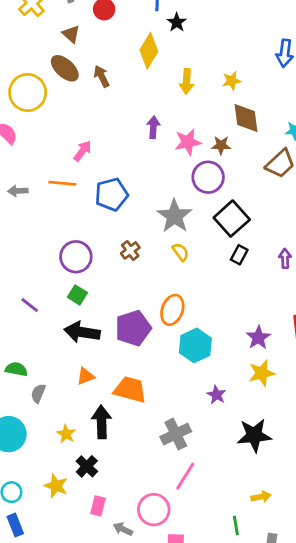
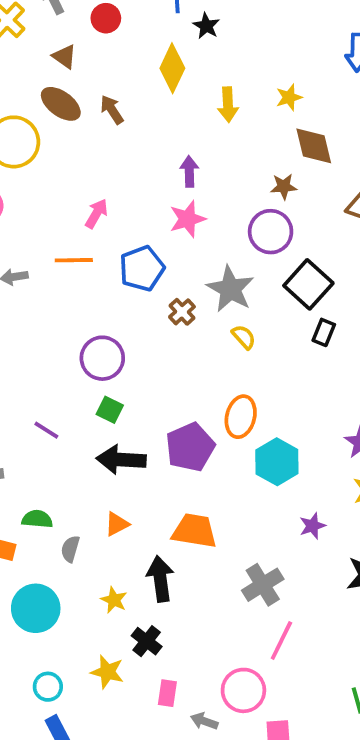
pink star: (188, 142) -> (187, 219), moved
brown cross: (130, 250) -> (182, 312), moved
orange triangle: (86, 376) -> (117, 524), moved
purple star: (216, 395) -> (312, 526), turned 30

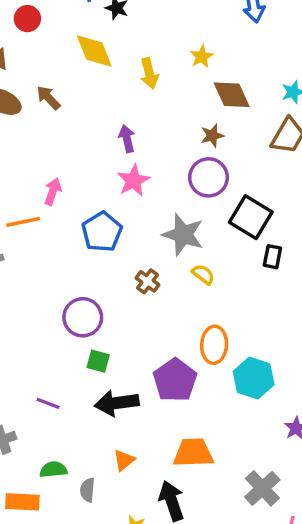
yellow diamond: (172, 68) -> (94, 51), turned -36
orange line: (74, 260) -> (23, 222), moved
brown cross: (182, 312) -> (148, 281), moved
purple line: (46, 430) -> (48, 403), moved

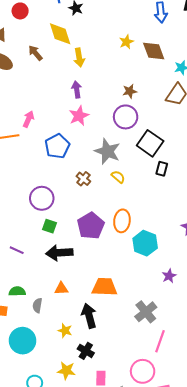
yellow arrow: (149, 73) -> (79, 58), moved
brown diamond: (232, 95) -> (154, 51), moved
brown arrow: (48, 98) -> (35, 53), moved
purple pentagon: (175, 380) -> (91, 226), moved
orange triangle: (124, 460) -> (61, 289), turned 32

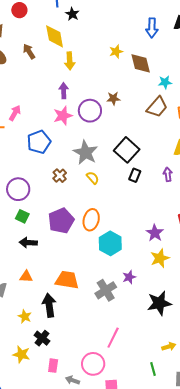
purple circle: (126, 117) -> (90, 111), moved
black arrow: (59, 253) -> (28, 243), size x0.7
gray cross: (146, 312) -> (106, 290), moved

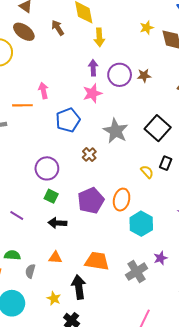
purple circle: (90, 111) -> (120, 75), moved
pink arrow: (15, 113) -> (43, 91), turned -42
black rectangle: (135, 175) -> (166, 163), moved
yellow semicircle: (93, 178) -> (147, 172), moved

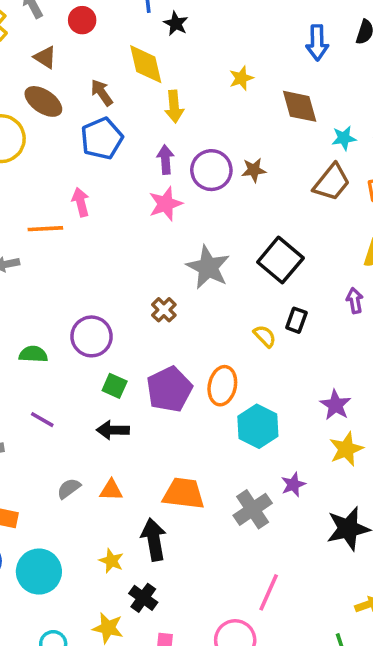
yellow star: (147, 28) -> (241, 78), moved
blue pentagon: (68, 120) -> (102, 138), moved
green square: (51, 196) -> (115, 386), moved
green semicircle: (12, 255) -> (33, 354), moved
gray semicircle: (30, 271) -> (69, 488), moved, turned 40

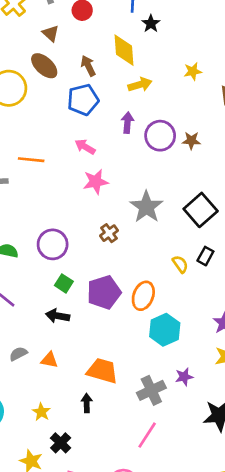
yellow arrow: (174, 107) -> (140, 85), turned -110
pink arrow: (81, 202) -> (85, 147), moved, turned -54
pink star: (165, 204) -> (96, 182), moved
black arrow: (154, 540) -> (87, 403), moved, size x0.6
pink line: (269, 592) -> (147, 435), moved

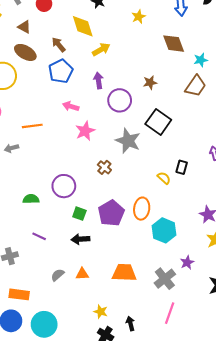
yellow star: (193, 71) -> (139, 17), moved
purple circle: (160, 136) -> (120, 100), moved
black square: (201, 210) -> (158, 122), moved
black arrow: (87, 403) -> (130, 324), moved
yellow star: (41, 412) -> (101, 312), moved

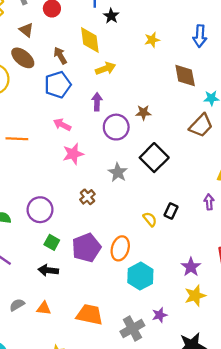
brown star: (150, 82) -> (143, 113), moved
gray star: (128, 141) -> (118, 172), size x0.7

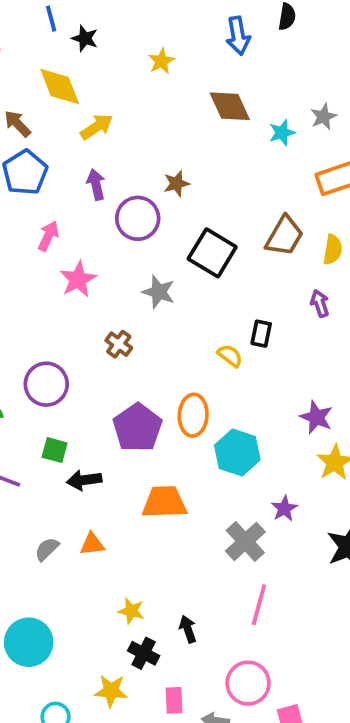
pink arrow: (62, 125) -> (48, 236), turned 102
brown trapezoid: (201, 125) -> (284, 236), moved
green square: (52, 242) -> (55, 450), moved
orange trapezoid: (90, 315) -> (164, 502), moved

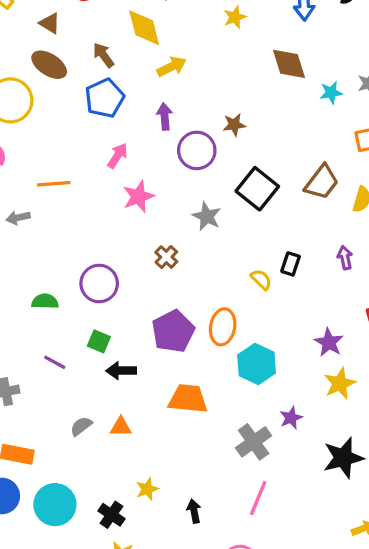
purple arrow: (320, 303) -> (345, 258), moved
yellow star: (131, 611) -> (147, 489), turned 30
black cross: (144, 653) -> (111, 515), moved

